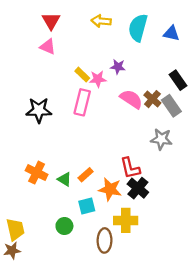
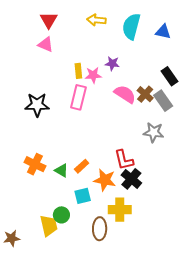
yellow rectangle: (82, 75) -> (78, 71), turned 40
yellow trapezoid: (15, 229) -> (49, 226), moved

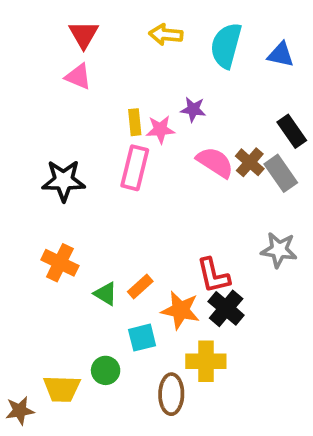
gray star: (154, 132) -> (279, 250), moved
orange cross: (35, 164) -> (60, 263), moved
yellow trapezoid: (49, 226) -> (62, 389), moved, turned 105

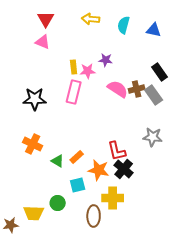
cyan semicircle: (226, 46) -> (124, 25), size x0.7
brown cross: (250, 162) -> (137, 89), turned 35

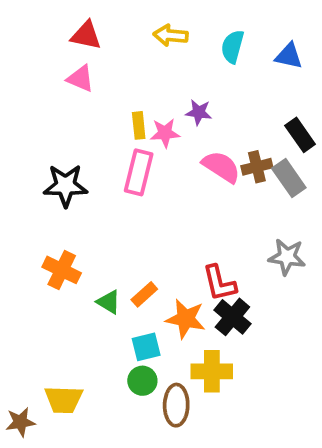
red triangle: (46, 19) -> (86, 35), turned -48
green circle: (58, 203) -> (142, 381), moved

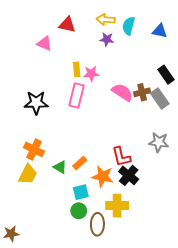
red triangle: (86, 35) -> (67, 25), moved
yellow arrow: (171, 35) -> (106, 20), moved
purple star: (199, 112) -> (107, 39), moved
yellow trapezoid: (64, 399) -> (28, 174), moved, turned -65

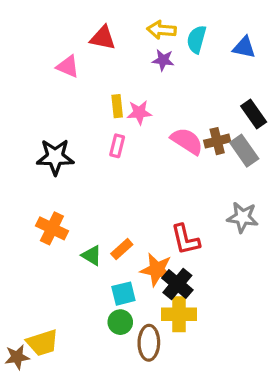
pink rectangle: (77, 95) -> (117, 146), size x0.6
yellow trapezoid: (28, 174) -> (42, 343), moved, turned 45
black cross: (129, 175) -> (177, 284), moved

